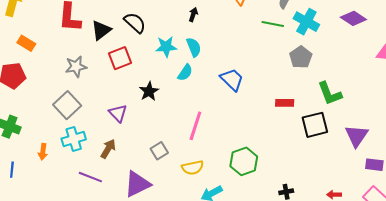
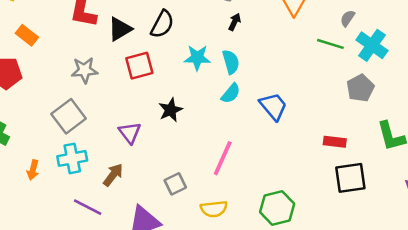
black semicircle: (135, 23) -> (162, 24), turned 70
cyan semicircle: (185, 73) -> (231, 93), moved
black square: (315, 125) -> (350, 178), moved

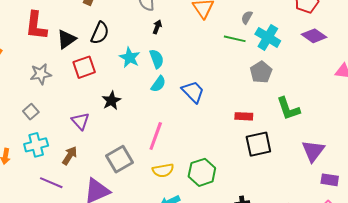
cyan star: (197, 58) -> (130, 57), turned 30
gray square: (69, 116) -> (31, 112), size x0.6
gray square: (175, 184) -> (119, 159), size x1.5
yellow semicircle: (214, 209) -> (163, 170), moved

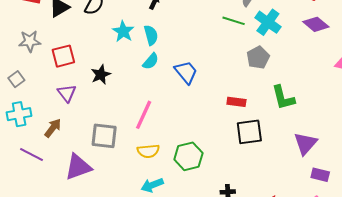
red square: (84, 67) -> (63, 56), moved
gray square: (119, 159) -> (104, 136), turned 32

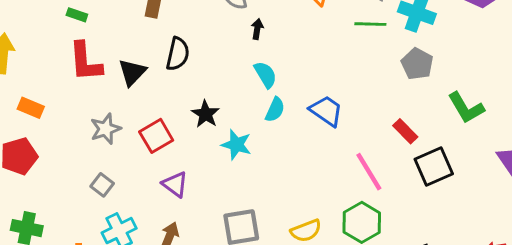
cyan star: (123, 31) -> (236, 145), moved
black star: (101, 75) -> (206, 114), moved
red rectangle: (236, 102) -> (405, 131), turned 54
pink line: (144, 115) -> (369, 172), moved, turned -40

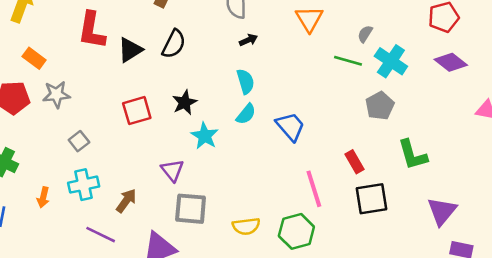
black arrow: (257, 29) -> (248, 40), turned 42
gray star: (106, 129) -> (56, 94), moved
purple triangle: (175, 184) -> (172, 170), moved

